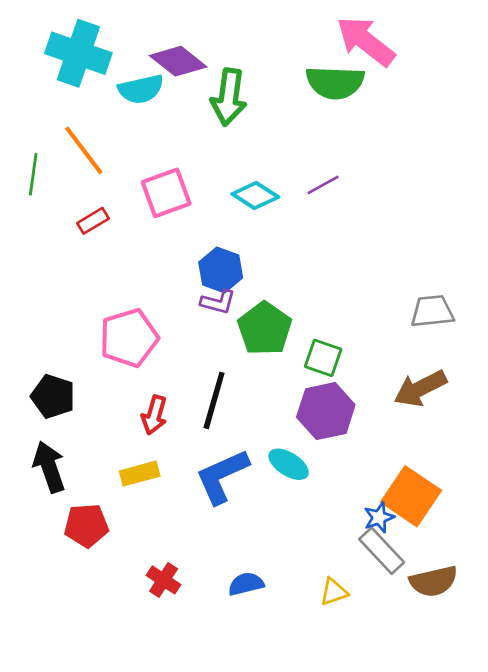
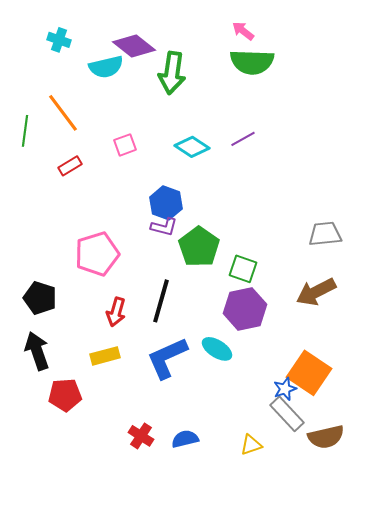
pink arrow: (366, 41) -> (243, 31), moved, size x0.5
cyan cross: (78, 53) -> (59, 40), size x0.5
pink square: (166, 193) -> (125, 145), size x0.6
red cross: (164, 580) -> (141, 436), moved

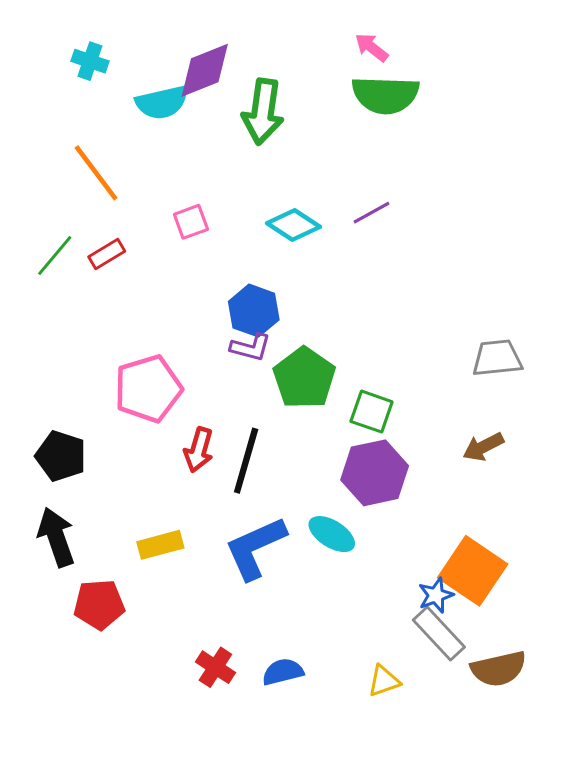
purple diamond: (134, 46) -> (205, 70), turned -60
green line: (25, 131) -> (55, 256), moved, turned 32
brown arrow: (316, 292) -> (483, 447), size x0.7
red arrow: (116, 312) -> (199, 450), moved

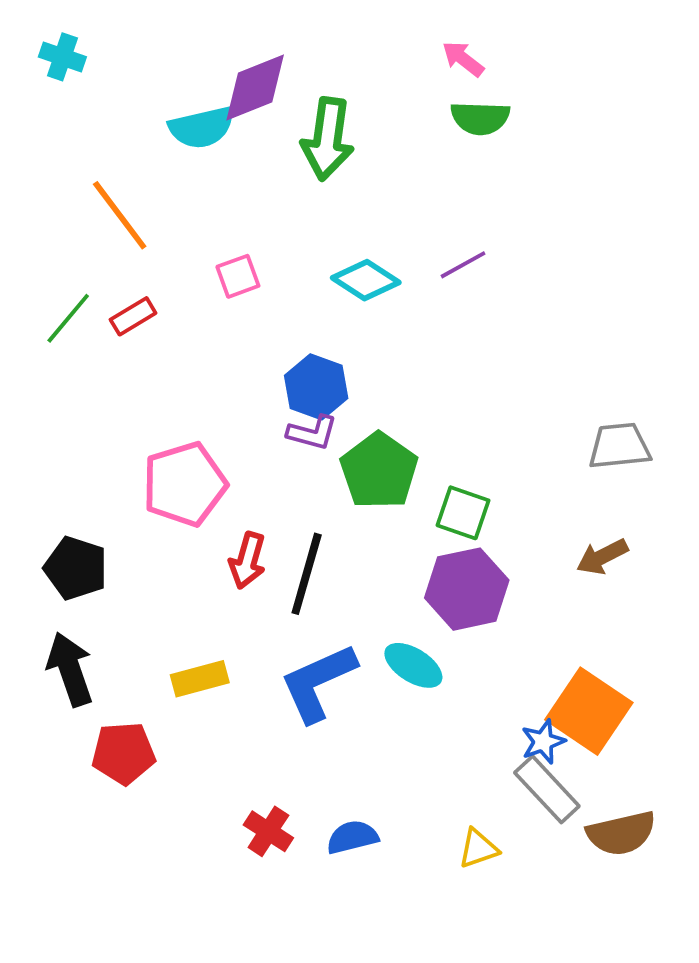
cyan cross: (90, 61) -> (62, 57), moved
green semicircle: (385, 95) -> (480, 118), size x0.7

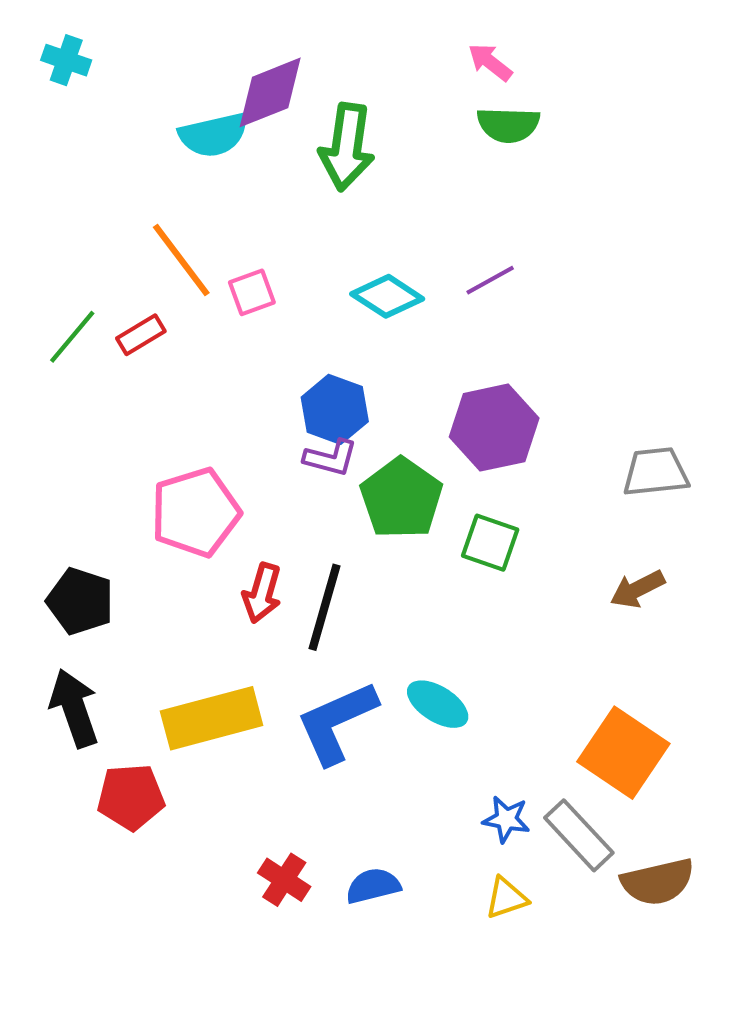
orange line: (120, 215) -> (181, 260), moved
purple hexagon: (467, 589) -> (494, 428), moved
yellow rectangle: (200, 679) -> (212, 718), size x1.6
blue star: (543, 742) -> (506, 819), moved, turned 30

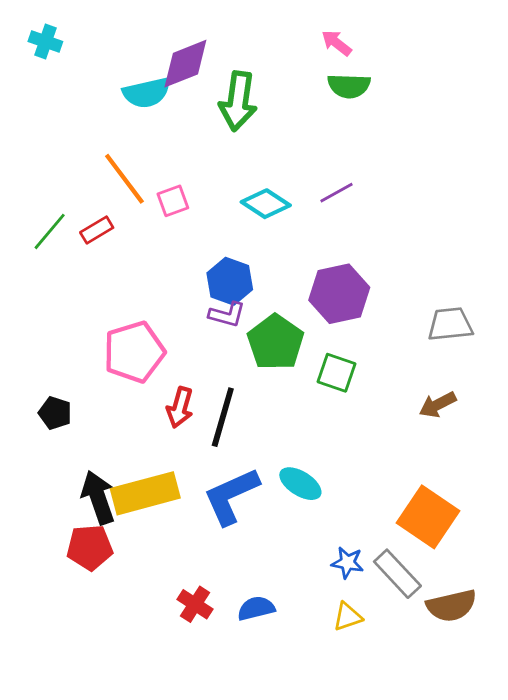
black pentagon: (80, 601) -> (55, 413), size x0.7
black arrow: (74, 708) -> (98, 497), moved

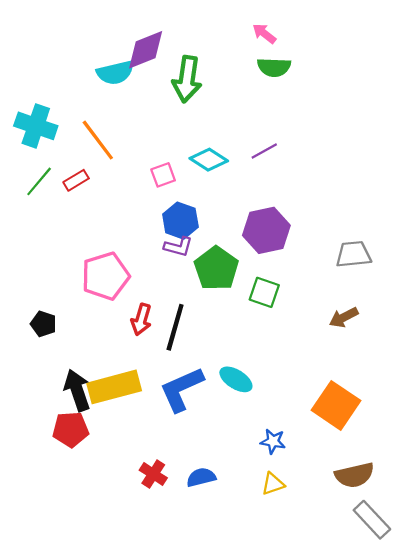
cyan cross: (45, 42) -> (36, 126), moved, size x1.6
pink square: (173, 201) -> (163, 175), moved
gray rectangle: (397, 574) -> (372, 520), moved

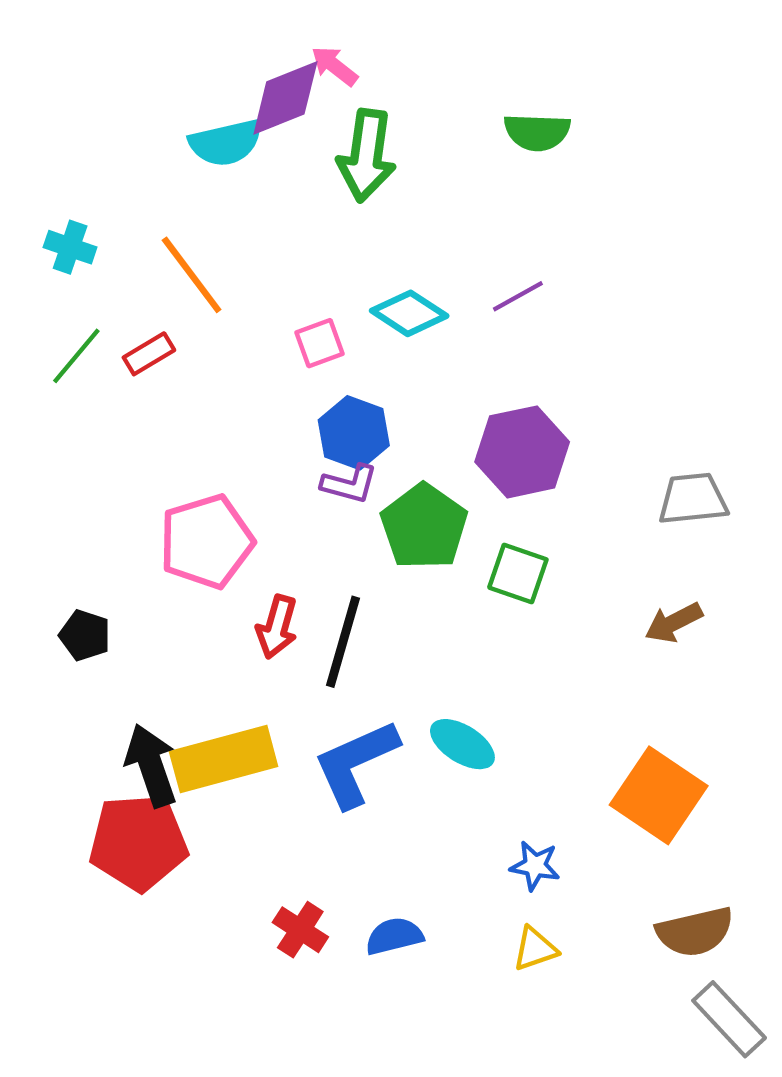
pink arrow: (264, 33) -> (334, 66), moved
cyan cross: (36, 126) -> (70, 247), size x0.6
red pentagon: (71, 429) -> (138, 842), size x1.4

